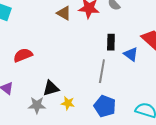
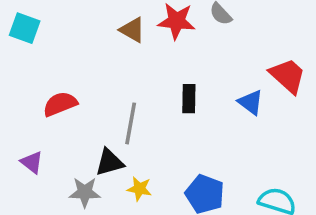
black rectangle: (111, 42) -> (189, 99), moved
gray line: (102, 71) -> (131, 123), moved

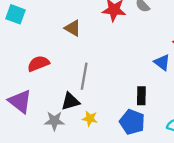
brown triangle: (132, 30) -> (73, 28), moved
black rectangle: (189, 99) -> (141, 96), moved
purple triangle: (32, 162) -> (20, 101), size x1.6

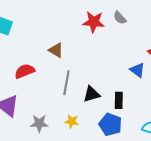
brown triangle: (73, 28) -> (56, 50), moved
black triangle: (70, 101) -> (92, 94), moved

